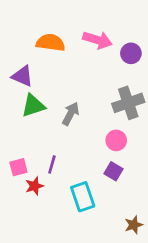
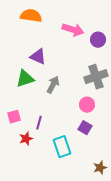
orange semicircle: (51, 43) -> (31, 16), moved
purple triangle: (22, 76) -> (38, 57), moved
pink square: (18, 167) -> (14, 117), moved

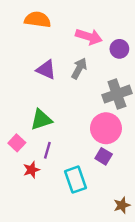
green triangle: (25, 79) -> (41, 120), moved
gray arrow: (53, 85) -> (79, 68), moved
pink circle: (87, 105) -> (106, 128), size x1.6
pink square: (14, 117) -> (17, 143), turned -32

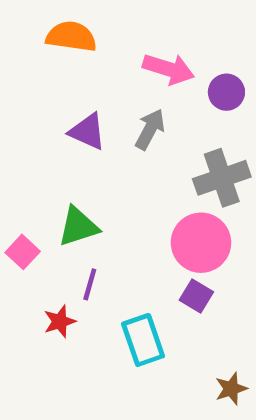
pink square: (17, 143) -> (23, 252), moved

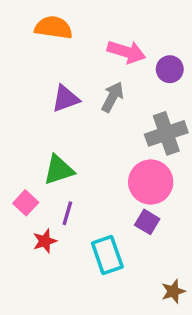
purple triangle: (87, 132) -> (66, 99), turned -44
pink square: (23, 252) -> (26, 203), moved

